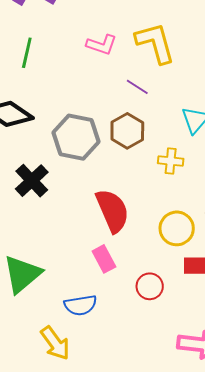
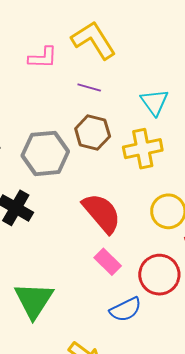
yellow cross: (171, 161) -> (143, 149), size x1.5
red circle: (150, 286) -> (159, 275), size x1.5
blue semicircle: (80, 305) -> (126, 310), moved

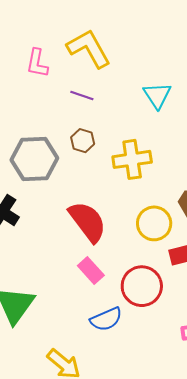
pink L-shape: (43, 58) -> (37, 63), turned 96
cyan triangle: (154, 102) -> (157, 95), moved
brown hexagon: (93, 133) -> (83, 141), size x0.7

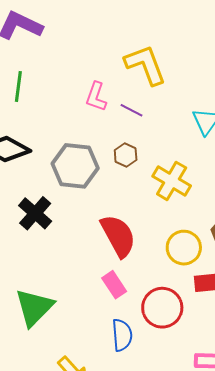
pink L-shape: (37, 63) -> (96, 97), moved
yellow cross: (132, 159) -> (172, 181), turned 30
blue semicircle: (106, 319) -> (122, 335), turned -80

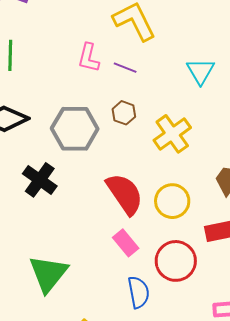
yellow cross: (172, 181) -> (172, 134), turned 30
yellow circle: (184, 248) -> (172, 201), moved

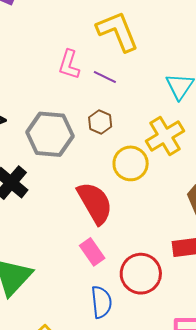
yellow cross: (172, 134) -> (165, 136), moved
yellow circle: (172, 201) -> (131, 163), moved

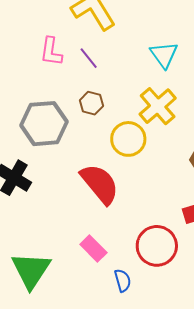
purple line: (105, 77) -> (89, 58), turned 35
pink rectangle: (92, 252) -> (93, 249), moved
blue semicircle: (101, 302) -> (123, 280), size x0.7

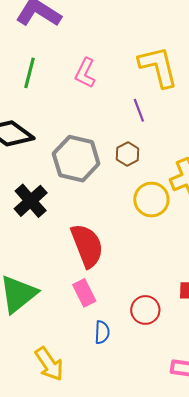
pink L-shape: (51, 52) -> (85, 73), moved
red semicircle: (100, 184) -> (87, 246), moved
red circle: (157, 246) -> (145, 310), size x0.7

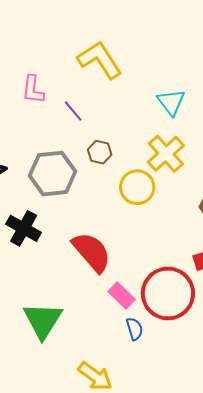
purple line: (139, 110) -> (73, 111), moved
pink rectangle: (84, 293) -> (122, 295), moved
red circle: (145, 310) -> (168, 294), size x1.8

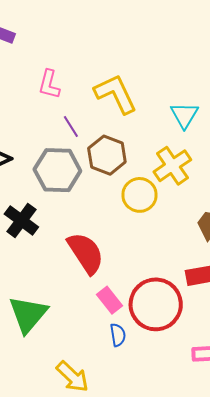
yellow L-shape: (100, 60) -> (116, 94), moved
purple line: (73, 111) -> (71, 127), moved
brown hexagon: (100, 152) -> (107, 155), size x1.6

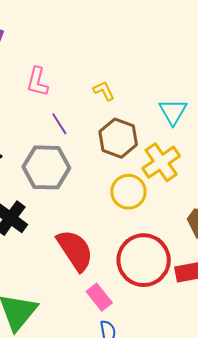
yellow L-shape: (116, 94) -> (104, 91), size x0.5
brown hexagon: (107, 155) -> (118, 138), moved
red circle: (156, 304) -> (144, 260), moved

